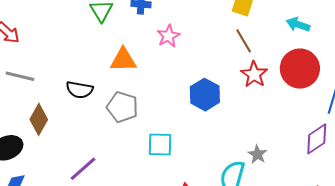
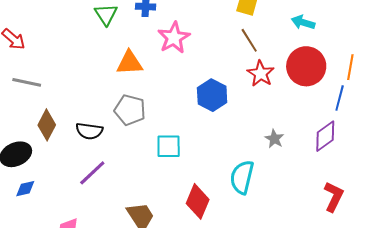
pink star: (168, 36) -> (174, 38), size x1.4
black semicircle: (80, 90) -> (89, 131), moved
gray star: (257, 154) -> (274, 139), moved

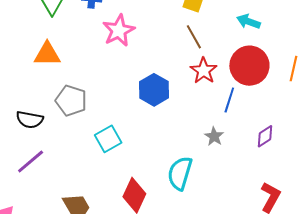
orange triangle: (130, 63) -> (47, 54), moved
blue line: (340, 98) -> (229, 100), moved
purple diamond: (325, 136) -> (265, 136), size x0.7
cyan square: (169, 146) -> (108, 139), turned -32

